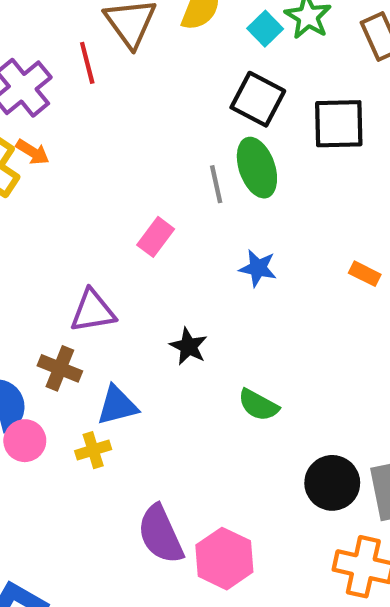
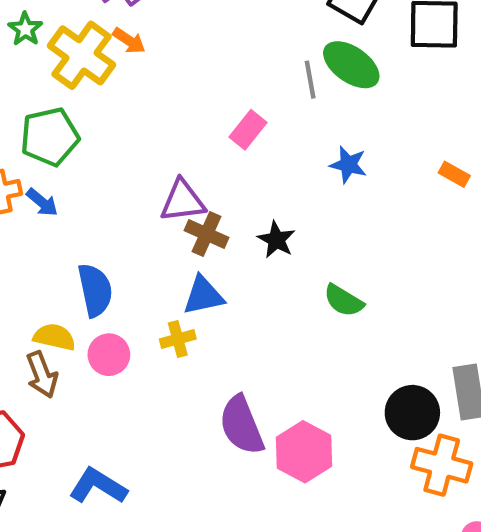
green ellipse: (257, 168) -> (351, 65), turned -38
brown cross: (60, 368) -> (206, 234), moved
pink circle: (25, 441) -> (109, 355), moved
black circle: (332, 483) -> (412, 413), moved

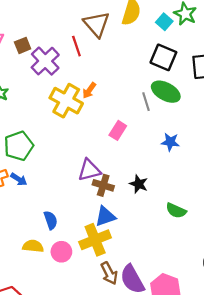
orange arrow: (129, 41) -> (89, 90), moved, turned 98
yellow cross: (81, 55) -> (66, 101), moved
blue semicircle: (95, 290) -> (51, 220), size x0.7
yellow cross: (178, 339) -> (95, 240), size x1.8
brown arrow: (42, 375) -> (109, 273), moved

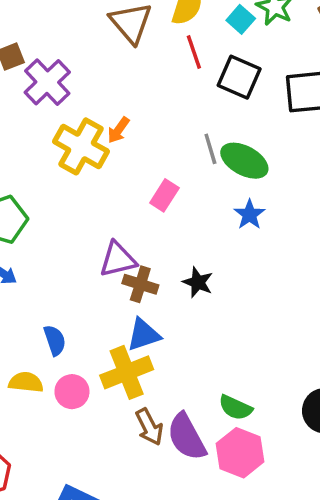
red line: (76, 46) -> (194, 52), moved
green ellipse: (166, 92) -> (244, 161), moved
blue star: (170, 142) -> (250, 214), turned 30
green semicircle: (176, 211) -> (235, 408), moved

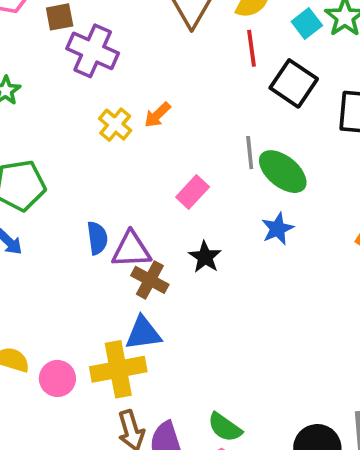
purple cross: (47, 82) -> (93, 51), turned -33
yellow cross: (81, 146) -> (115, 125), size x0.6
black star: (198, 282) -> (205, 257), moved
blue semicircle: (55, 340) -> (97, 238), moved

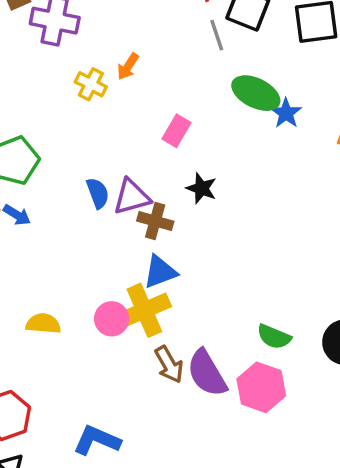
gray line: (250, 153) -> (217, 35), moved
blue star: (278, 229) -> (286, 113), moved
pink circle: (57, 378) -> (112, 319), moved
green semicircle: (225, 427) -> (274, 337), moved

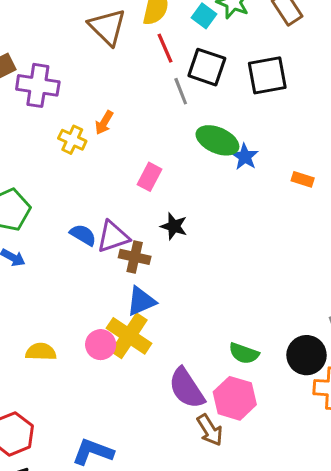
blue semicircle: (98, 193) -> (83, 235), turned -36
yellow cross: (144, 310) -> (129, 336), turned -30
brown arrow: (169, 364) -> (210, 430), moved

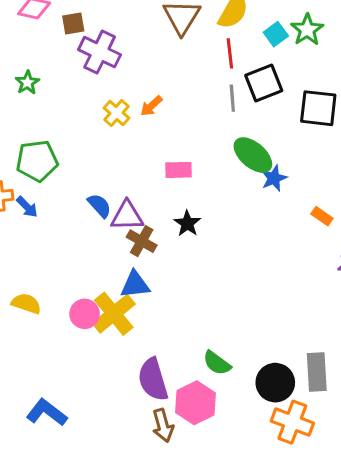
black square: (207, 67) -> (264, 83), turned 33
pink rectangle: (149, 177) -> (178, 170), turned 44

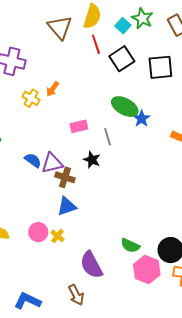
gray line: (232, 98) -> (108, 137), moved
yellow cross: (114, 314) -> (58, 236), moved, size x0.5
pink hexagon: (195, 403) -> (147, 270), moved
brown arrow: (163, 425) -> (76, 295), moved

